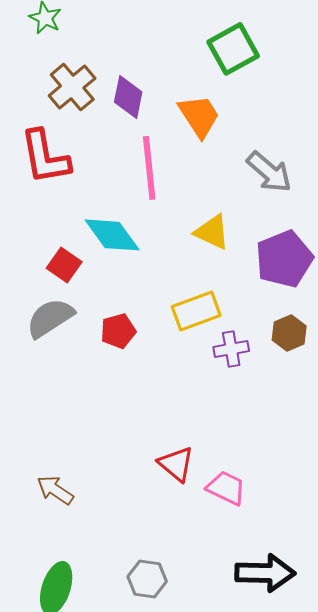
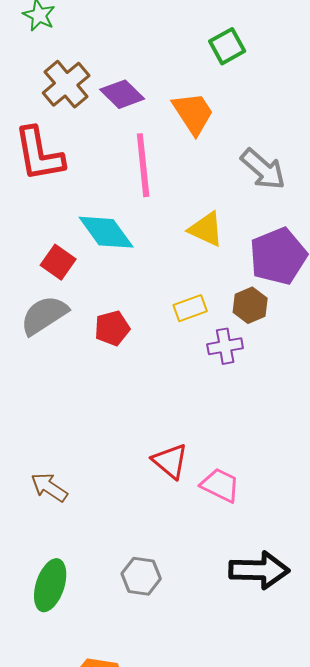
green square: (233, 49) -> (227, 46), size x0.7
purple diamond: (128, 97) -> (122, 94), turned -57
yellow rectangle: (196, 311) -> (190, 308), size x0.7
brown hexagon: (289, 333) -> (250, 305), moved

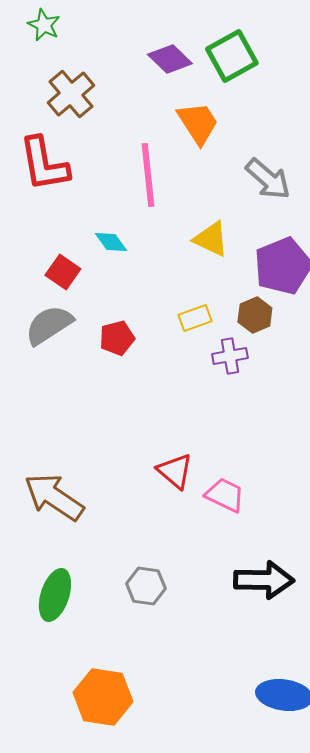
green square: (227, 46) -> (232, 56), size x1.4
purple diamond: (122, 94) -> (170, 59), moved
cyan diamond: (106, 232) -> (111, 242), size x0.6
brown arrow: (49, 487) -> (54, 497), size x1.6

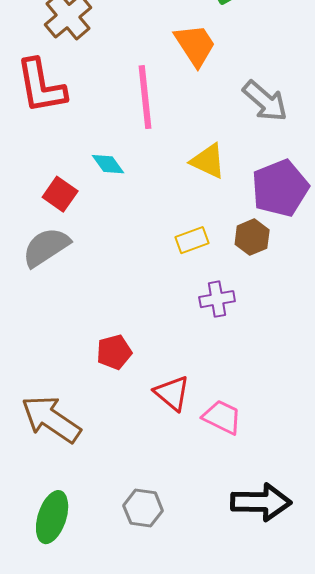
red pentagon: (117, 338) -> (114, 352), moved
purple cross: (230, 356) -> (217, 299), moved

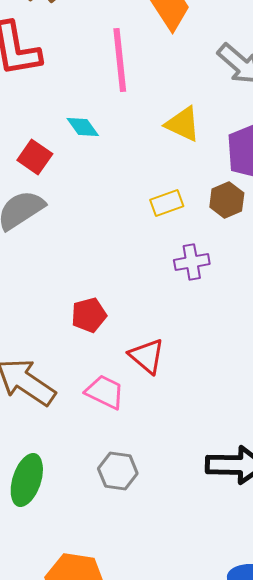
pink trapezoid: (222, 417) -> (105, 392), moved

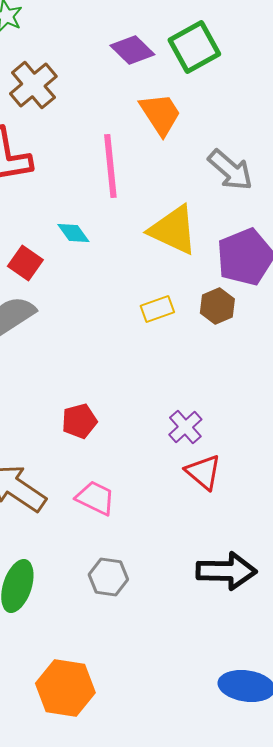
yellow triangle: (183, 124) -> (173, 230), size x1.4
purple cross: (192, 262) -> (185, 427), moved, turned -32
red triangle: (147, 356) -> (203, 472), moved

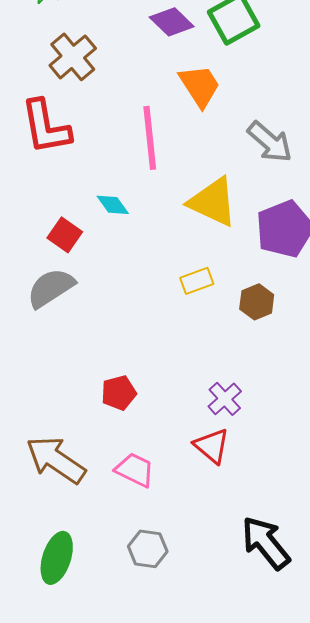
brown hexagon: (217, 306) -> (257, 302), moved
red triangle: (203, 472) -> (212, 446), moved
black arrow: (226, 571) -> (266, 543), turned -130

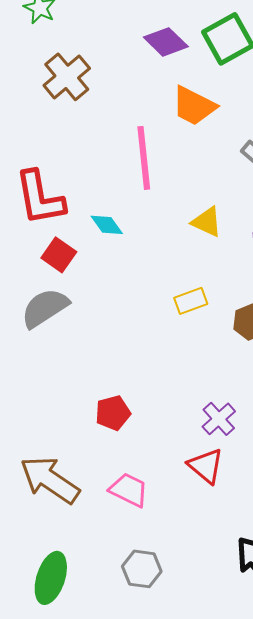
orange trapezoid: (200, 86) -> (194, 106), turned 150
red L-shape: (46, 127) -> (40, 198), moved
yellow triangle: (213, 202) -> (207, 222), size x0.6

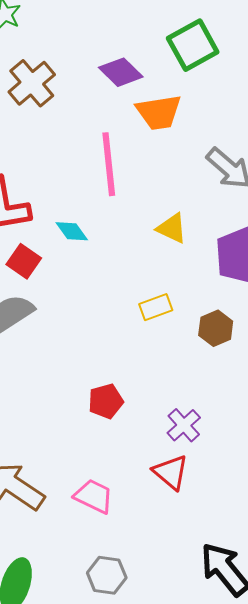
purple diamond: (166, 42) -> (121, 72), moved
orange trapezoid: (194, 106) -> (159, 112), turned -36
red pentagon: (113, 413) -> (106, 401), moved

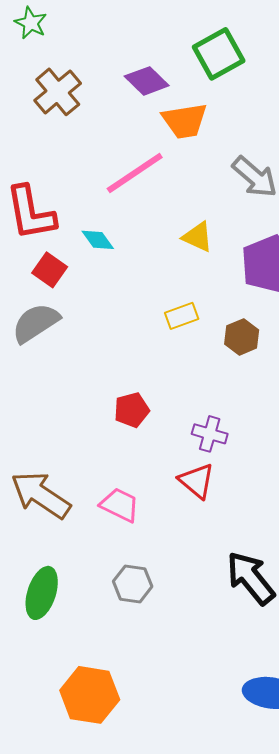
pink line: (109, 164) -> (135, 173), turned 62
purple cross: (184, 425) -> (210, 434), turned -32

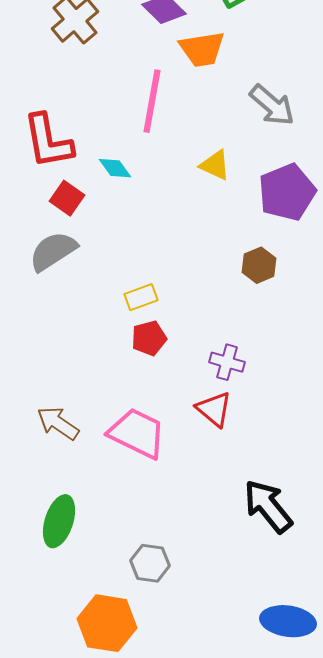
pink line: (135, 173) -> (152, 101), turned -46
yellow rectangle: (182, 316) -> (141, 297), moved
brown arrow: (41, 495) -> (58, 423), size x0.7
pink trapezoid: (120, 505) -> (137, 433), size x1.5
gray hexagon: (133, 584) -> (150, 563), moved

